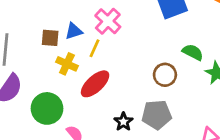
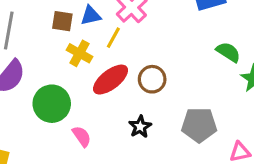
brown circle: (165, 75) -> (152, 79), moved
gray pentagon: (157, 115) -> (199, 125), moved

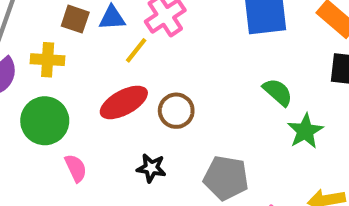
yellow cross: (79, 53) -> (48, 60), moved, turned -35
black star: (140, 127) -> (151, 168), turned 30

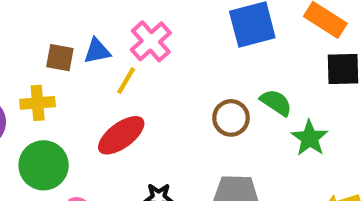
brown circle: (176, 111) -> (231, 118), moved

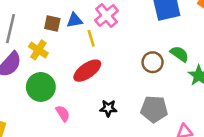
yellow line: (126, 81) -> (91, 38), turned -49
yellow cross: (38, 103) -> (38, 50), turned 36

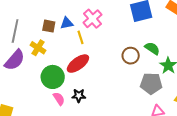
green circle: (41, 87) -> (53, 77), moved
black star: (108, 108) -> (79, 96), moved
gray pentagon: (154, 109) -> (151, 83), moved

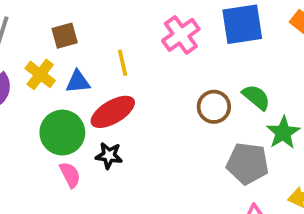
pink cross: (92, 19) -> (181, 35), moved
blue triangle: (67, 23) -> (78, 82), moved
brown square: (49, 26) -> (65, 36), turned -32
black star: (79, 96) -> (109, 155), moved

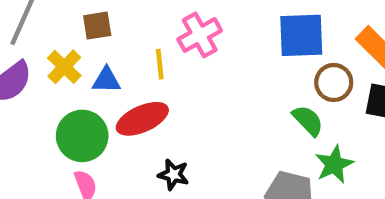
pink cross: (181, 35) -> (200, 35), moved
brown circle: (214, 107) -> (334, 82), moved
black star: (109, 155) -> (173, 175), moved

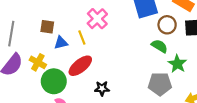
brown square: (97, 26) -> (47, 27), turned 32
yellow cross: (64, 67) -> (38, 62), moved
blue triangle: (106, 80) -> (61, 43), moved

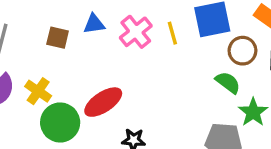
yellow line: (82, 37) -> (172, 33), moved
blue triangle: (61, 43) -> (94, 24), moved

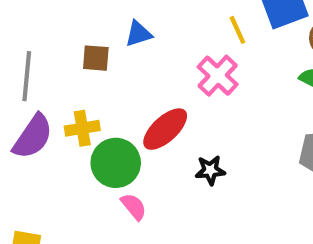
pink cross: (136, 32) -> (218, 76), moved
yellow cross: (38, 91) -> (82, 128), turned -35

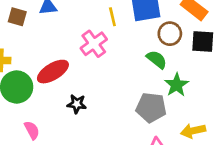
pink semicircle: (134, 207) -> (32, 130), moved

